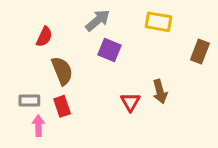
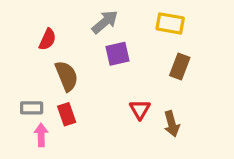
purple square: (110, 50) -> (118, 54), turned -35
brown rectangle: (200, 51) -> (180, 66), moved
brown arrow: (160, 92) -> (172, 124), moved

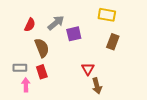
gray arrow: (105, 22) -> (56, 23), moved
brown arrow: (172, 124) -> (97, 86), moved

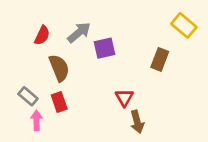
yellow rectangle: (107, 15) -> (184, 25), moved, turned 30
gray rectangle: (20, 68) -> (28, 96), turned 40

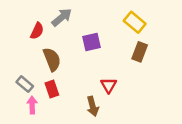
yellow rectangle: (184, 25) -> (135, 22), moved
gray arrow: (79, 32) -> (62, 17), moved
brown arrow: (137, 122) -> (93, 106), moved

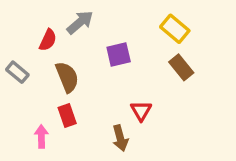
brown rectangle: (140, 52) -> (181, 67), turned -60
gray rectangle: (25, 84) -> (17, 72), moved

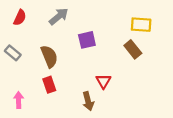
yellow rectangle: (175, 29) -> (141, 25), moved, turned -36
red semicircle: (48, 40) -> (20, 18), moved
pink arrow: (41, 136) -> (19, 100), moved

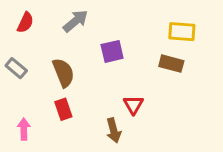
brown rectangle: (133, 49) -> (171, 64), turned -36

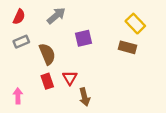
yellow rectangle: (182, 32) -> (135, 24), turned 42
gray rectangle: (16, 68) -> (21, 42), moved, turned -63
red triangle: (133, 105) -> (70, 78), moved

